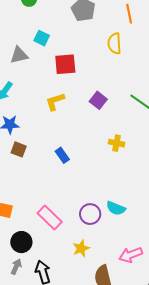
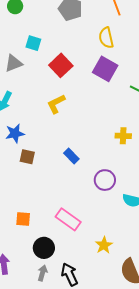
red square: (65, 64) -> (61, 65), turned -30
purple square: (98, 100) -> (105, 69), moved, size x1.4
purple circle: (90, 214) -> (105, 180), moved

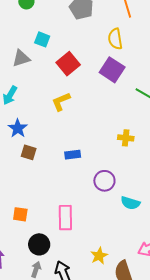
blue star: (15, 133) -> (18, 128), turned -30
blue rectangle: (71, 156) -> (73, 155), turned -56
pink rectangle: (68, 219) -> (65, 218), turned 50
yellow star: (104, 245) -> (99, 256), moved

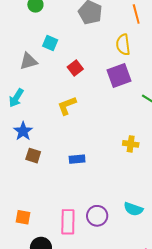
red square: (68, 64) -> (75, 68), size x0.7
purple square: (112, 70) -> (119, 75), turned 35
purple circle: (104, 181) -> (97, 216), moved

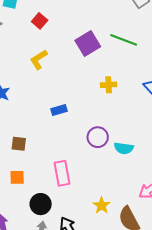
purple square: (119, 75) -> (88, 44), moved
brown square: (33, 156) -> (19, 144), moved
purple circle: (97, 216) -> (98, 137), moved

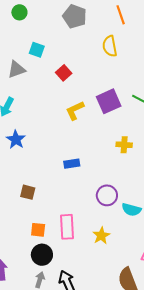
yellow L-shape: (39, 60) -> (75, 110), moved
orange square: (17, 177) -> (38, 230), moved
yellow star: (102, 205) -> (101, 236), moved

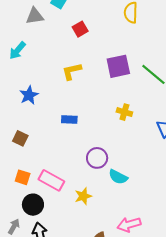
yellow L-shape: (75, 110) -> (72, 71), moved
blue star: (16, 140) -> (29, 95), moved
pink rectangle: (67, 227) -> (51, 180), turned -70
black circle: (42, 255) -> (33, 205), moved

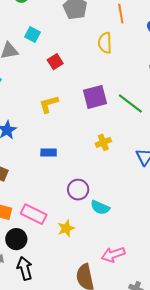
yellow cross: (124, 112) -> (103, 142), turned -35

